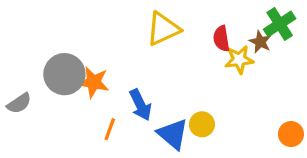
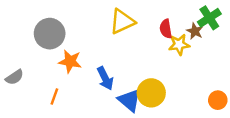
gray circle: (64, 74) -> (50, 34), moved
yellow circle: (202, 124) -> (151, 93), size x1.5
orange line: (110, 129) -> (54, 97), moved

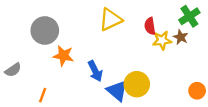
brown star: (195, 31) -> (181, 37), moved
orange line: (54, 97) -> (43, 95), moved

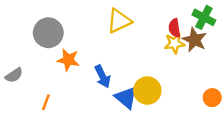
green cross: (189, 16) -> (204, 17), turned -30
red semicircle: (150, 26) -> (174, 28), moved
brown star: (181, 37) -> (194, 40), size x1.5

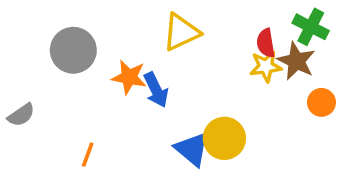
orange star: (68, 60) -> (129, 77), moved
blue arrow: (103, 76) -> (156, 90), moved
orange circle: (212, 98) -> (321, 102), moved
orange line: (46, 102) -> (88, 155), moved

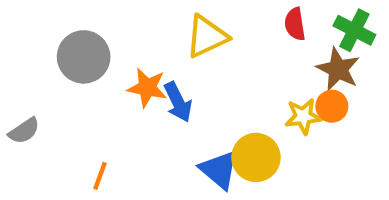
red semicircle: (266, 43) -> (295, 24), moved
yellow star: (266, 66) -> (303, 116), moved
orange circle: (321, 102) -> (332, 106), moved

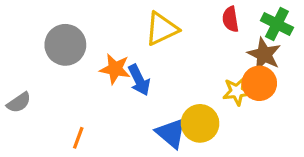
orange circle: (332, 106) -> (259, 83), size x1.4

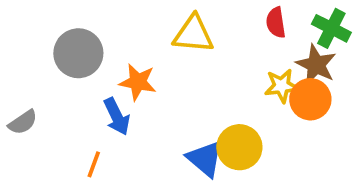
yellow triangle: (162, 29) -> (193, 34), turned 30
blue arrow: (139, 80) -> (117, 117), moved
yellow star: (237, 91) -> (282, 86), moved

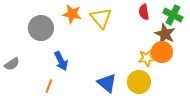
yellow triangle: (193, 34) -> (101, 18), turned 45
orange star: (138, 82) -> (72, 14), moved
yellow star: (282, 86) -> (147, 58), moved
yellow circle: (239, 147) -> (139, 82), moved

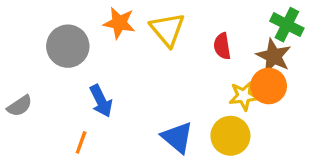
red semicircle: (144, 12) -> (222, 46), moved

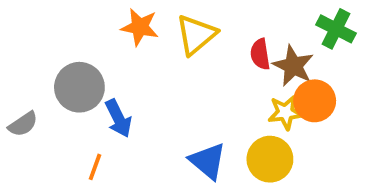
yellow triangle: (167, 30) -> (196, 35), turned 30
gray circle: (68, 46) -> (79, 87), moved
brown star: (274, 56) -> (293, 66), moved

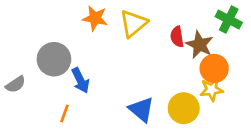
yellow star: (285, 112) -> (211, 90), moved

